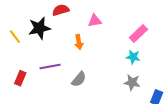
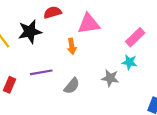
pink triangle: (95, 21) -> (89, 24), size x1.5
gray star: (132, 82) -> (110, 78), moved

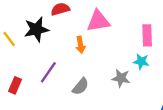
pink rectangle: (135, 37) -> (147, 35), turned -48
purple line: (41, 72) -> (48, 72), turned -45

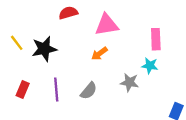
black star: (36, 29) -> (44, 49), moved
orange arrow: (80, 45) -> (99, 54), moved, turned 63
purple line: (48, 72) -> (56, 90), moved, turned -40

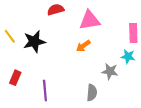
purple line: (56, 90) -> (45, 90), moved
gray semicircle: (89, 91) -> (92, 93), moved, turned -35

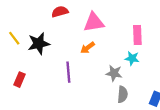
purple line: (45, 90) -> (68, 72), moved
gray semicircle: (92, 93) -> (122, 94), moved

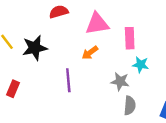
pink rectangle: (137, 35) -> (130, 38), moved

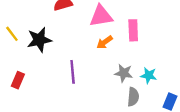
orange arrow: (90, 53) -> (105, 42), moved
cyan star: (141, 65) -> (149, 75), moved

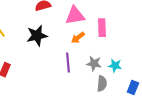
black star: (39, 40) -> (37, 36), moved
purple line: (73, 72) -> (68, 63), moved

